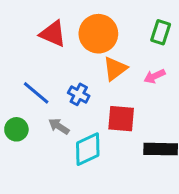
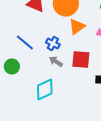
gray arrow: (59, 126) -> (56, 61), moved
cyan diamond: (88, 149) -> (45, 89), moved

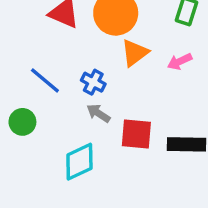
red square: (81, 59) -> (136, 134), moved

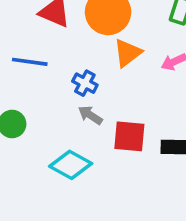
blue line: (45, 80) -> (30, 62), moved, turned -32
cyan diamond: (79, 162) -> (71, 165), turned 54

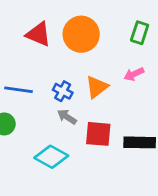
orange triangle: (128, 53) -> (97, 87), moved
blue line: (30, 62) -> (18, 90), moved

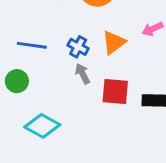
gray arrow: (67, 117) -> (82, 74), turned 30
cyan diamond: (51, 157) -> (42, 126), moved

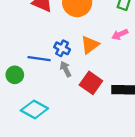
blue line: (32, 45) -> (39, 59), moved
red square: (115, 92) -> (91, 83), turned 30

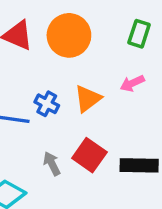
gray arrow: (66, 69) -> (52, 164), moved

